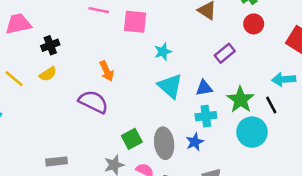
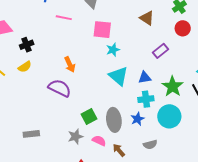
pink square: (135, 22) -> (102, 30), moved
cyan circle: (252, 132) -> (169, 116), moved

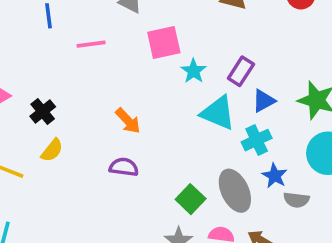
purple rectangle: (160, 51) -> (241, 71), moved
purple semicircle: (60, 88) -> (124, 167), size x0.7
cyan cross: (146, 99) -> (257, 140), moved
gray semicircle: (150, 144) -> (296, 200), moved, turned 40

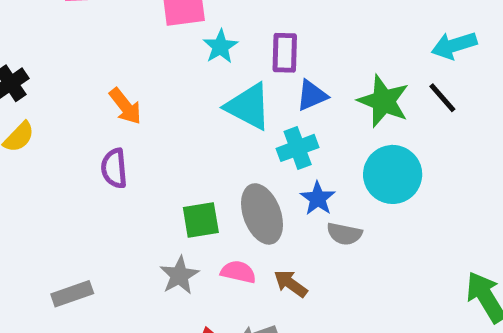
purple rectangle: (241, 71) -> (285, 53), turned -36
purple semicircle: (124, 167) -> (114, 168), turned -108
green square: (191, 199) -> (201, 220), turned 32

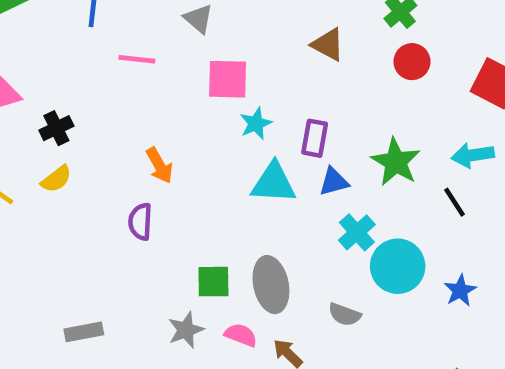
green star: (383, 101) -> (396, 162), moved
cyan triangle: (248, 106) -> (273, 183), turned -33
cyan cross: (298, 148) -> (357, 232), moved, turned -30
blue star: (318, 198) -> (460, 291), moved

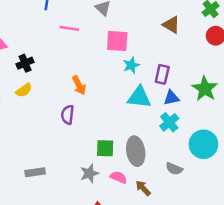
cyan cross: (357, 232) -> (169, 122), moved

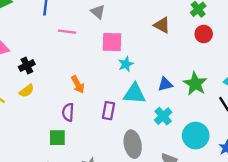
purple rectangle: (162, 74) -> (108, 111), moved
blue triangle: (171, 98) -> (165, 84), moved
green square: (105, 148) -> (57, 138), moved

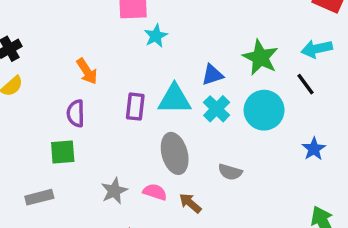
blue triangle: (165, 84) -> (212, 75), moved
cyan triangle: (134, 94) -> (174, 99), moved
cyan circle: (196, 136) -> (264, 110), moved

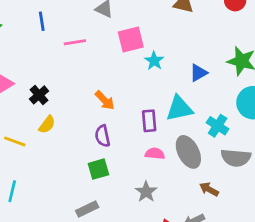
blue triangle: (212, 75) -> (198, 73), moved
cyan cross: (217, 109) -> (218, 126), moved
gray semicircle: (230, 172) -> (236, 158), size x1.5
pink semicircle: (155, 192) -> (155, 154), moved

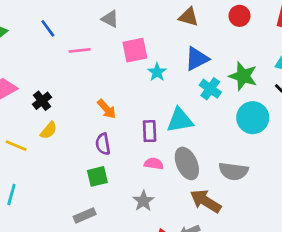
blue line: (42, 21) -> (48, 28), turned -30
blue triangle: (198, 73) -> (197, 59), moved, size x1.4
cyan cross: (218, 126) -> (210, 89), moved
brown arrow: (209, 189) -> (206, 201), size x1.6

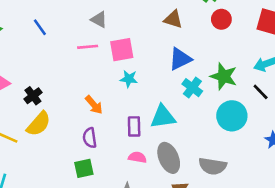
pink line: (80, 50) -> (88, 47), moved
cyan star: (157, 72) -> (129, 79), moved, turned -30
yellow semicircle: (49, 130) -> (39, 124), size x1.5

